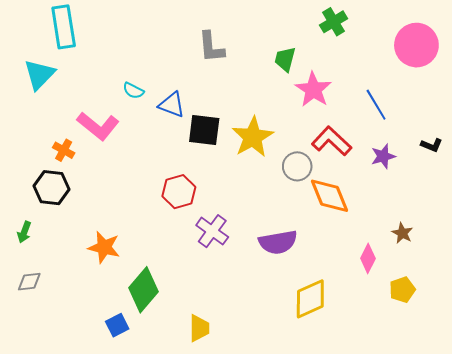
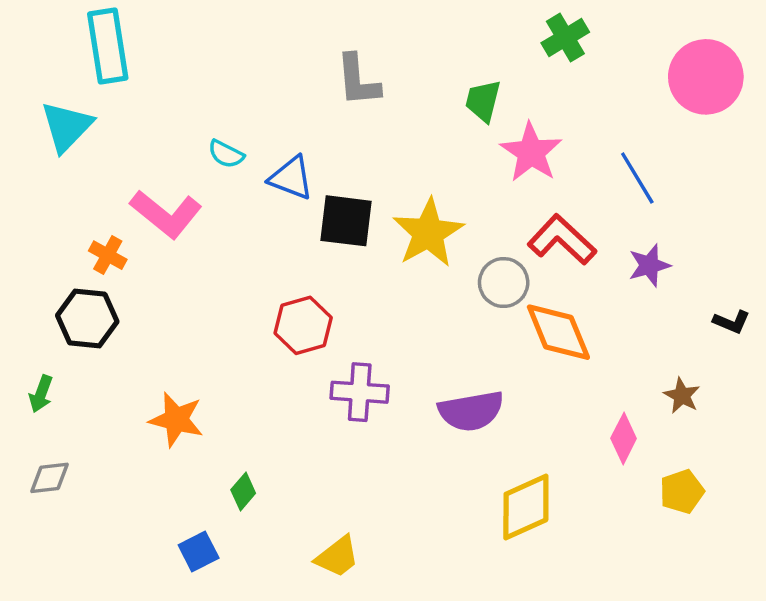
black L-shape: (432, 145) -> (732, 322), moved
purple cross: (212, 231) -> (360, 392), turned -32
green diamond: (143, 290) -> (243, 492), size x0.5
yellow trapezoid: (199, 328) -> (337, 557), turned 52

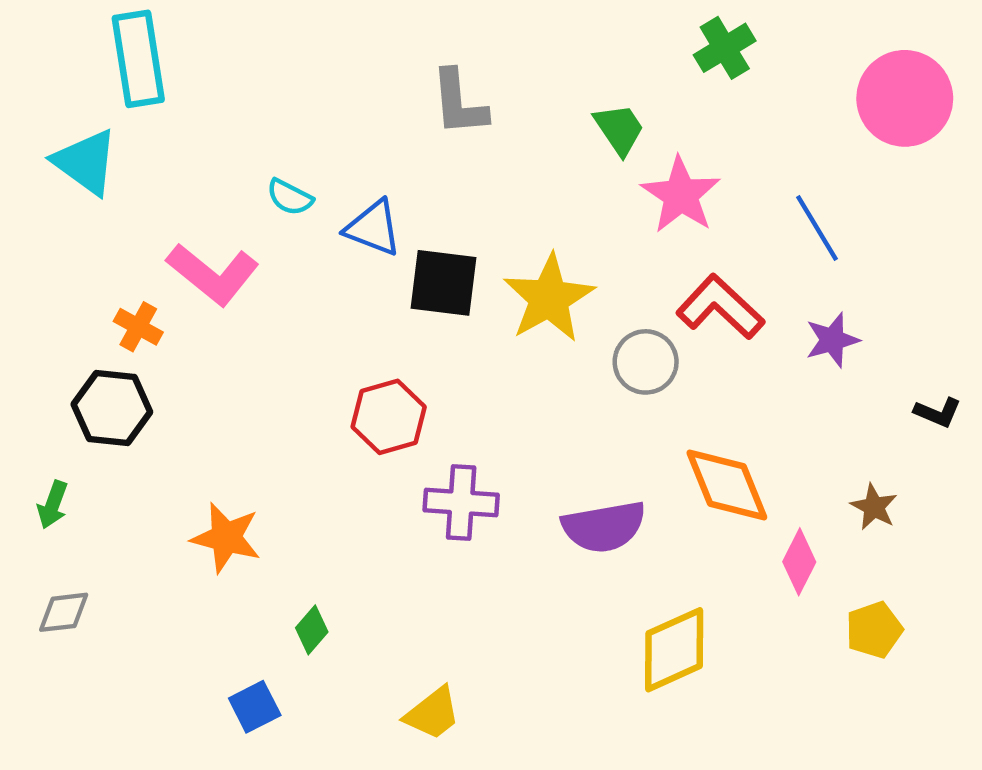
green trapezoid: (483, 101) -> (619, 129), turned 132
cyan triangle: (67, 127) -> (86, 162), turned -38
orange diamond: (558, 332) -> (727, 485), moved

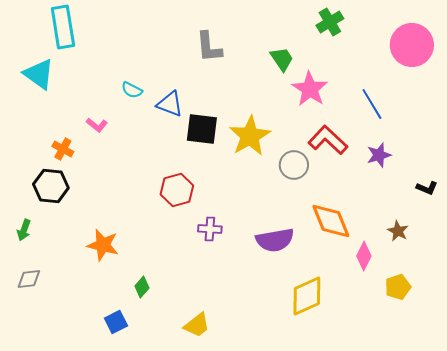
pink L-shape: (213, 274) -> (97, 125), size x0.5
purple cross: (461, 503) -> (210, 229), size x0.7

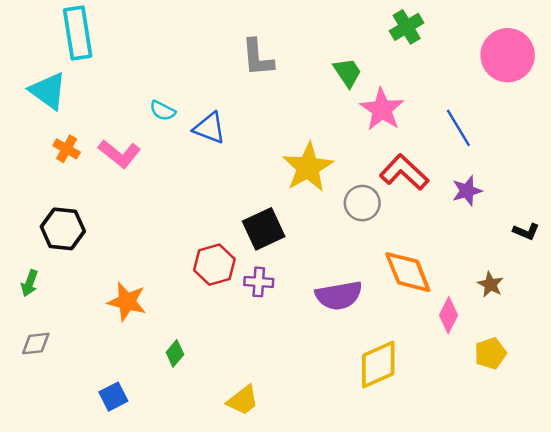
pink L-shape: (97, 125) -> (119, 154), size x1.6
black square: (202, 129) -> (264, 229), moved, turned -32
orange cross: (63, 149) -> (67, 149), moved
red hexagon: (177, 190) -> (214, 265), moved
blue square: (116, 322) -> (113, 397), moved

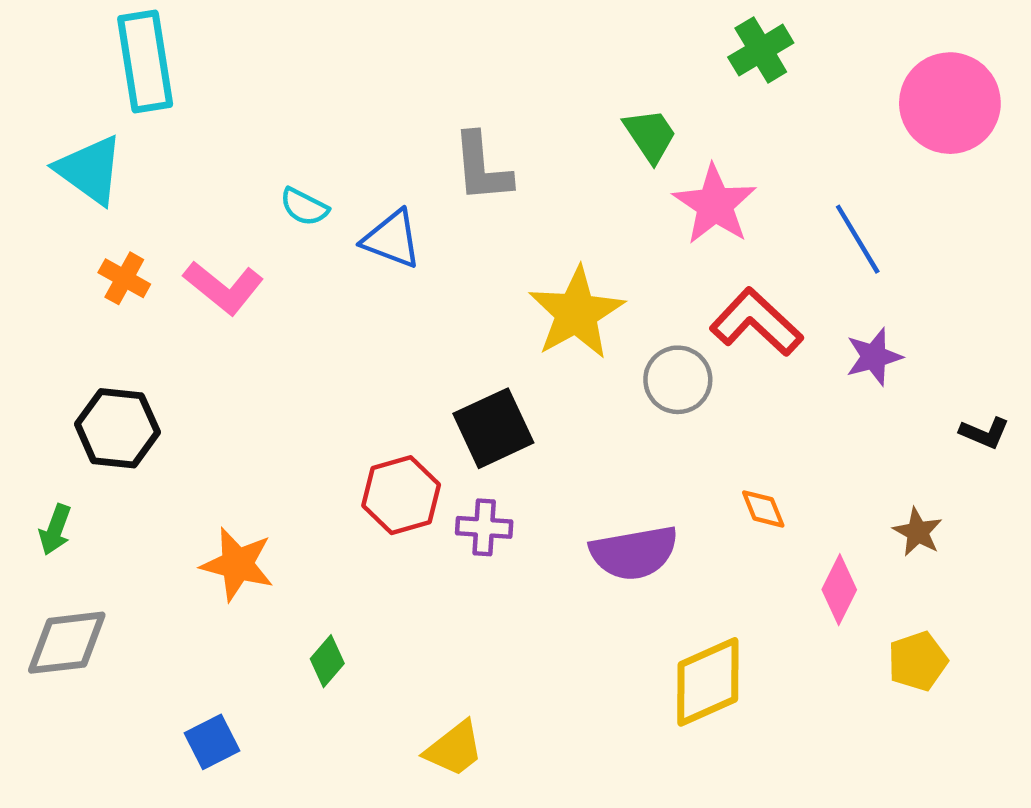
gray L-shape: (257, 58) -> (482, 168), moved
orange diamond: (408, 272) -> (763, 509), size x0.5
gray diamond: (36, 344) -> (67, 643), size x1.5

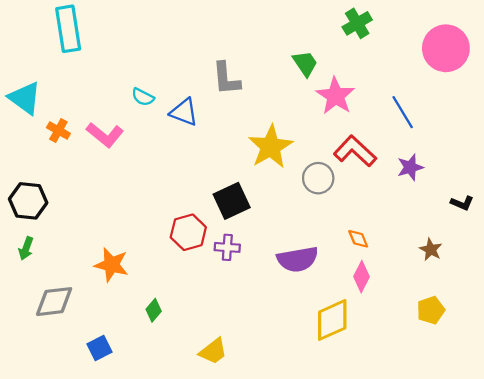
cyan triangle: (90, 170) -> (25, 98), moved
black hexagon: (117, 428) -> (28, 201), moved
pink diamond: (839, 590) -> (361, 277), moved
gray diamond: (67, 643) -> (54, 302), moved

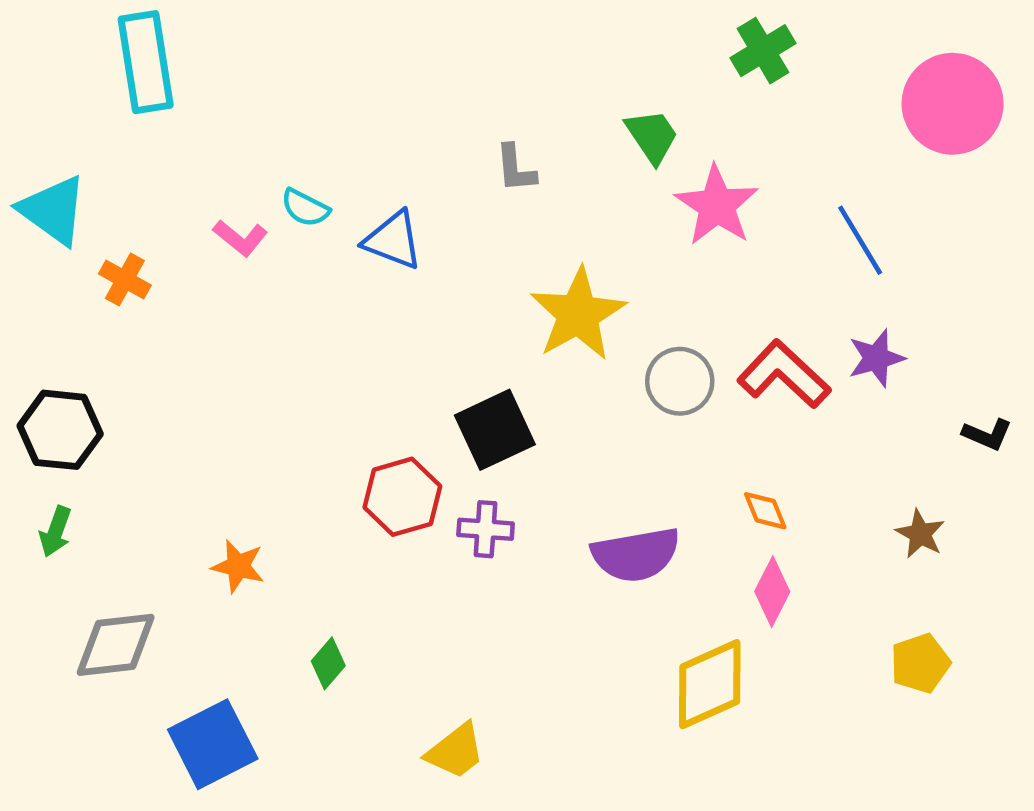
gray L-shape: (226, 79) -> (516, 169), moved, size x0.7
pink L-shape: (105, 135) -> (240, 238), moved, size x0.7
red L-shape: (355, 151) -> (784, 374), moved
orange star: (111, 265) -> (238, 566), size x0.7
blue square: (100, 348) -> (213, 744), size x1.6

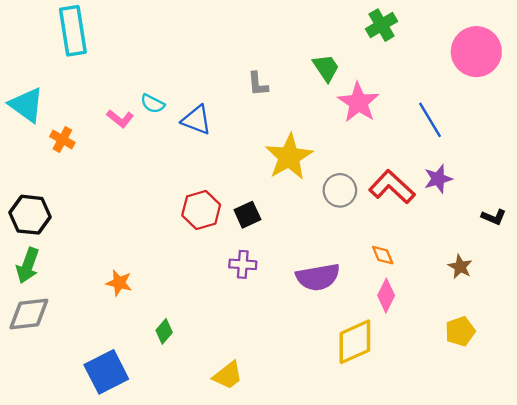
black square: (495, 430) -> (247, 215), size x0.7
red hexagon: (402, 497) -> (201, 210), moved
green arrow: (55, 532) -> (28, 266), size x1.4
gray diamond: (116, 645) -> (29, 314), moved

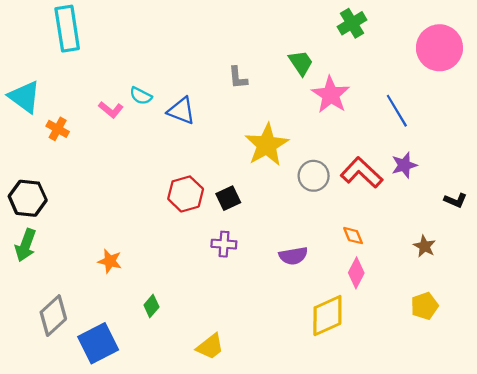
purple semicircle: (318, 277) -> (293, 256), size x0.7
gray diamond: (29, 314) -> (53, 316), moved, turned -36

